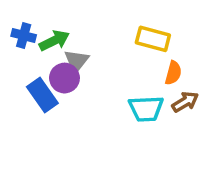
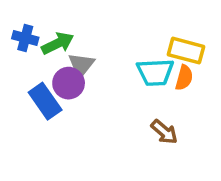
yellow rectangle: (153, 39) -> (186, 51), moved
brown arrow: (185, 102) -> (164, 132), moved, turned 72
cyan trapezoid: (146, 109) -> (155, 72), moved

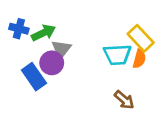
yellow rectangle: (186, 51) -> (141, 38), turned 32

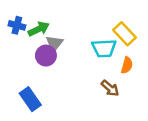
orange semicircle: (139, 59) -> (127, 65), moved
blue rectangle: (34, 77) -> (30, 99), moved

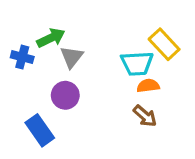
blue cross: (17, 25) -> (22, 57), moved
purple circle: (46, 56) -> (65, 95), moved
orange semicircle: (127, 65) -> (148, 86), moved, turned -112

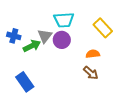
green arrow: (51, 38) -> (32, 46), moved
cyan trapezoid: (137, 63) -> (64, 20), moved
purple circle: (65, 95) -> (62, 40), moved

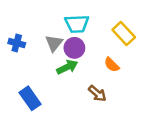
green arrow: (32, 46) -> (67, 67), moved
orange semicircle: (93, 54) -> (112, 65), turned -128
brown arrow: (91, 73) -> (97, 94), moved

